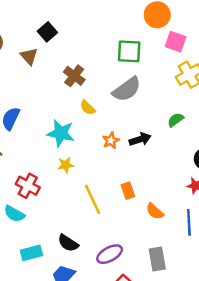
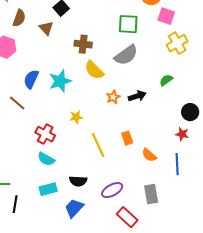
brown cross: (74, 76) -> (83, 44), turned -30
yellow semicircle: (88, 108) -> (94, 70), size x1.5
cyan star: (61, 133) -> (60, 81), moved, turned -30
cyan semicircle: (14, 214) -> (46, 159), moved
black semicircle: (68, 243) -> (78, 181), turned -30

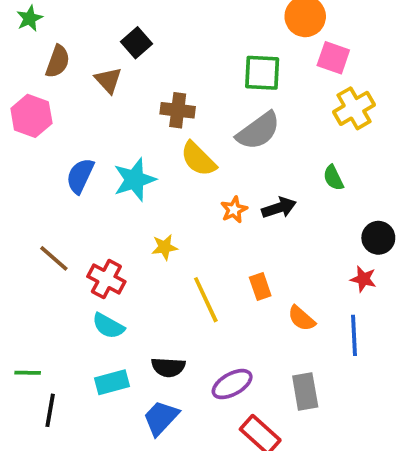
green semicircle: (166, 80) -> (333, 178), turned -80
brown line: (17, 103) -> (54, 258), moved

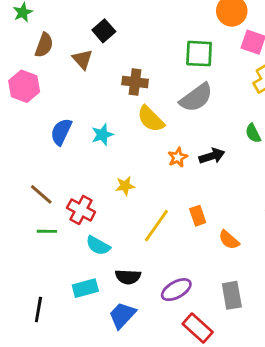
cyan star: (135, 180) -> (102, 135), size x0.7
yellow line: (206, 300) -> (156, 226), turned 60
cyan semicircle: (108, 326) -> (98, 246), moved
green line: (28, 373) -> (47, 231), moved

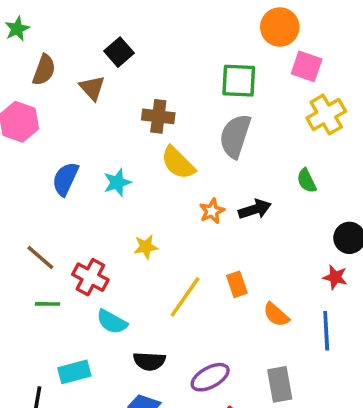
gray semicircle: (196, 98) -> (235, 136), turned 144
cyan rectangle: (85, 288) -> (74, 372), moved

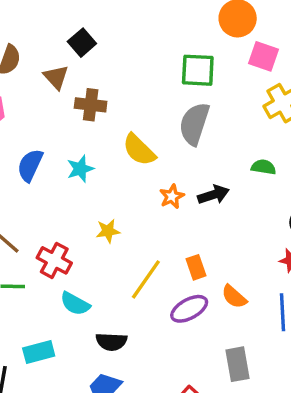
brown cross: (158, 116) -> (91, 105), moved
green semicircle: (307, 181) -> (263, 167), turned 125
purple ellipse: (210, 377) -> (189, 309), moved

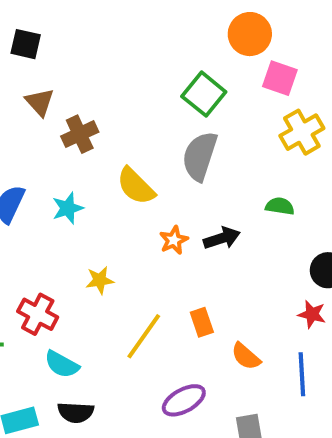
black square: (82, 43) -> (26, 44), moved, turned -36
green square: (198, 70) -> (204, 94), turned 36
brown cross: (91, 105) -> (80, 134), turned -32
purple ellipse: (189, 309) -> (184, 400), moved
black semicircle: (111, 342) -> (76, 412), moved

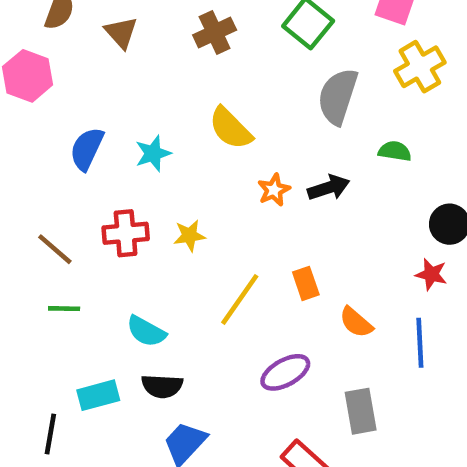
brown cross: (80, 134) -> (215, 33), moved
gray semicircle: (200, 156) -> (338, 96), moved
red cross: (38, 314) -> (126, 233), moved, turned -33

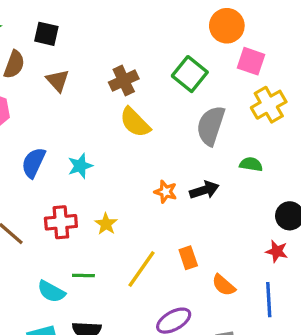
yellow semicircle: (231, 128) -> (135, 122), moved
orange star: (274, 190) -> (166, 192), turned -30
yellow star: (189, 236) -> (106, 224), turned -30
green line: (64, 309) -> (83, 275), moved
cyan semicircle: (146, 331) -> (51, 292), moved

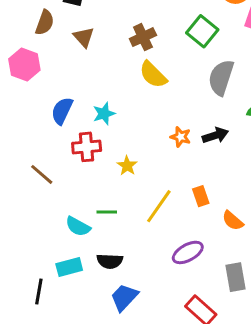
red cross: (61, 222) -> (87, 147), moved

